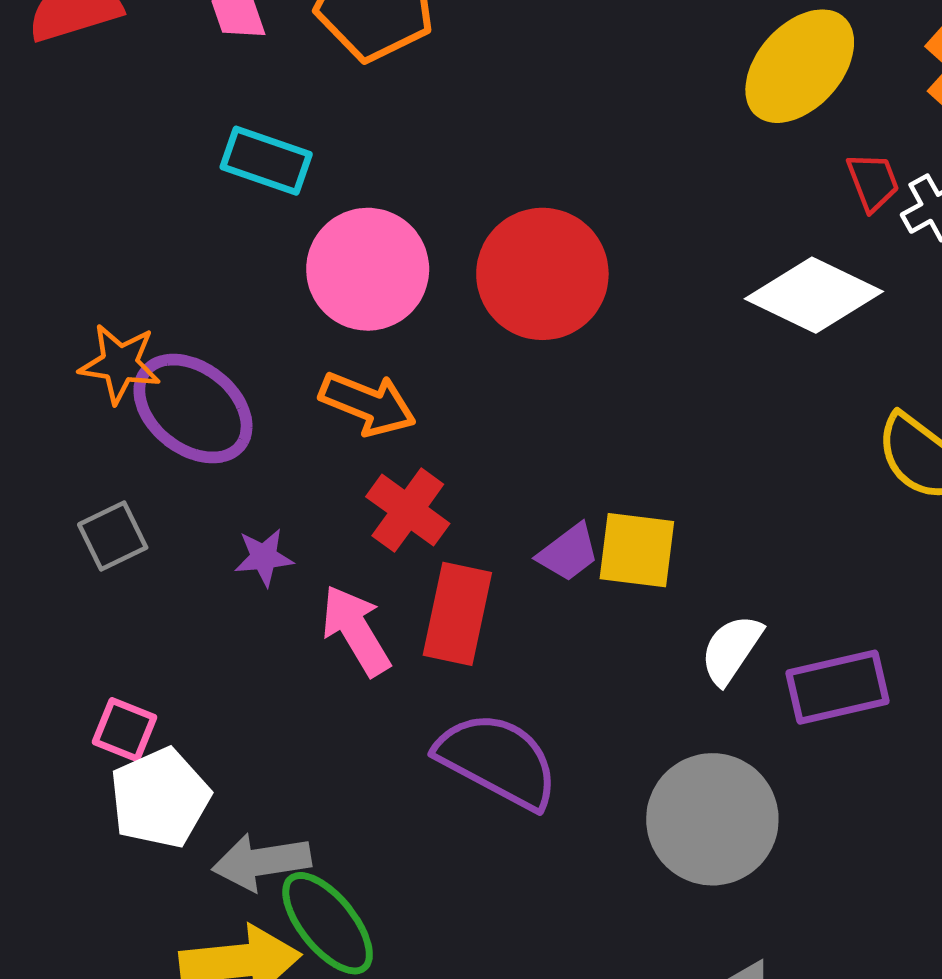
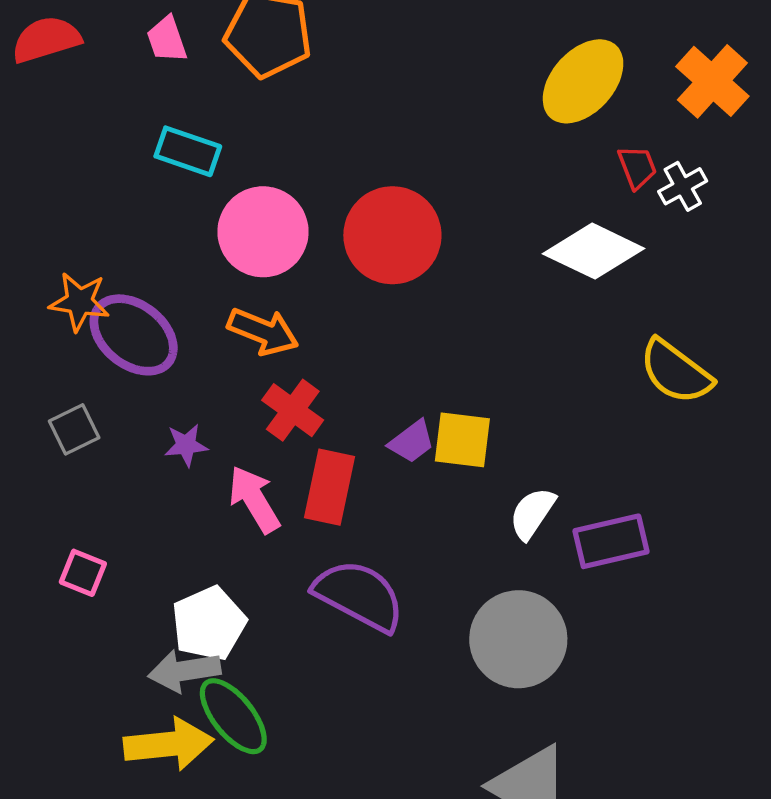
white pentagon: (160, 798) -> (209, 623), moved

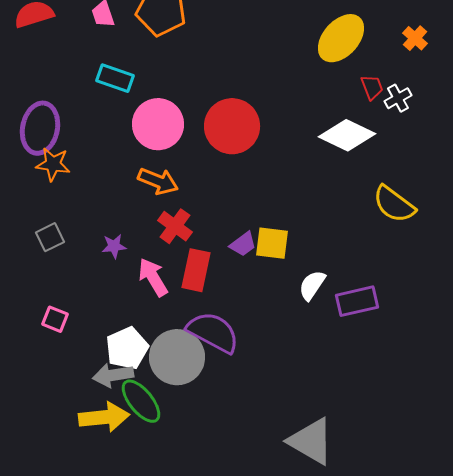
orange cross: (712, 81) -> (415, 38), size x0.6
purple ellipse: (134, 335) -> (40, 128), moved, turned 63
gray circle: (518, 639) -> (177, 357), moved

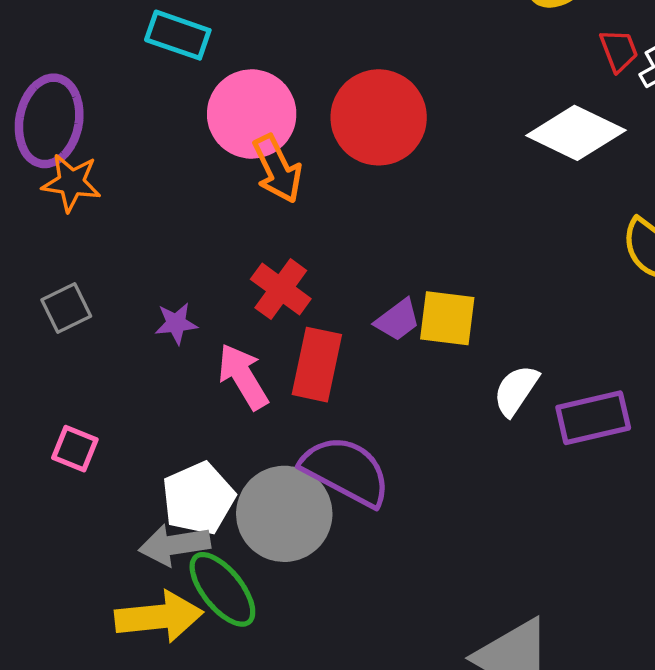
orange arrow: (158, 181) -> (277, 169), moved, turned 42

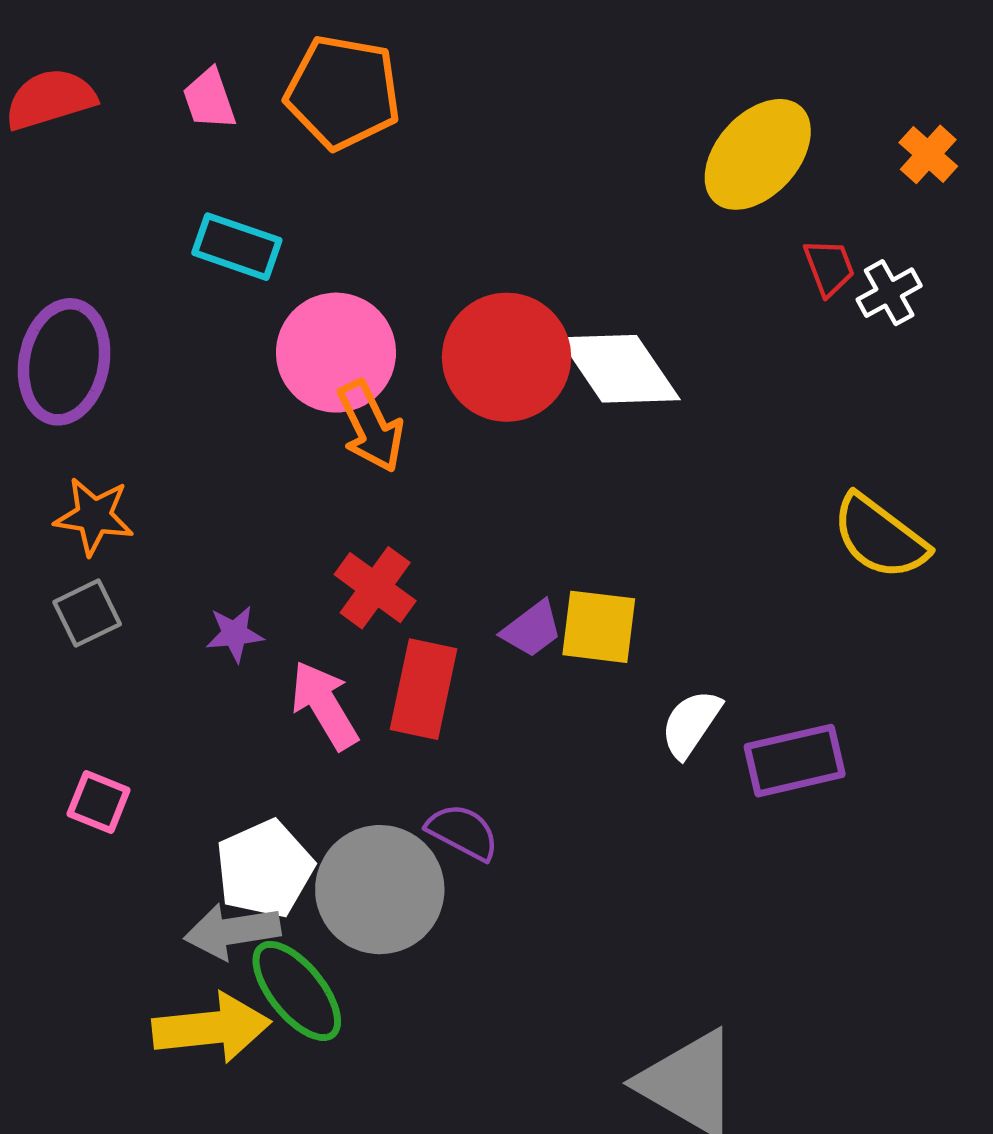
white diamond: (576, 133) -> (619, 369), moved, turned 30
orange star: (71, 183) -> (94, 516), moved
purple semicircle: (346, 471) -> (463, 832), size x0.6

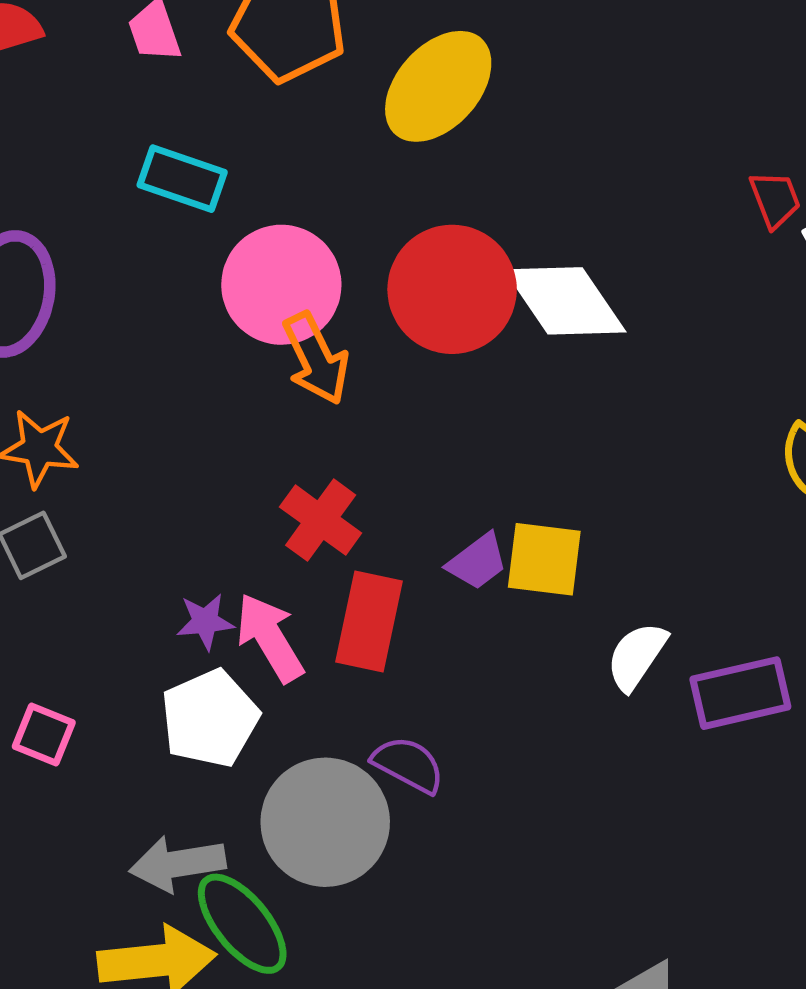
yellow ellipse: (758, 154) -> (438, 86), moved
purple star: (235, 634) -> (205, 622), moved
white pentagon: (265, 869) -> (210, 718), moved

